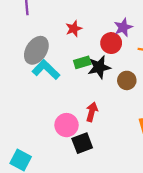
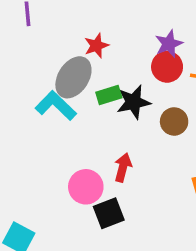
red circle: (111, 43) -> (167, 67), moved
gray ellipse: (36, 50) -> (73, 77), moved

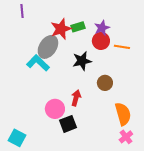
red star: (96, 46) -> (61, 29), size x1.5
green rectangle: (109, 95) -> (78, 27), moved
brown circle: (174, 121) -> (105, 83), moved

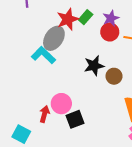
green rectangle: (78, 27) -> (86, 17), turned -32
black star: (82, 61) -> (94, 66), moved
red arrow: (76, 98) -> (44, 114), moved

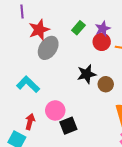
red star: (68, 19) -> (39, 30), moved
cyan L-shape: (43, 55) -> (28, 84), moved
red arrow: (44, 114) -> (30, 122), moved

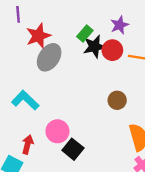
purple star: (103, 29) -> (120, 25), moved
black star: (87, 74) -> (94, 47), moved
black square: (68, 126) -> (73, 149), turned -30

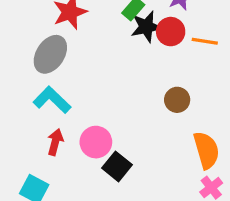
gray ellipse: (49, 57) -> (50, 54), moved
red arrow: (28, 144) -> (55, 142), moved

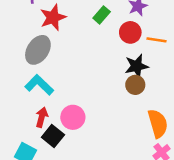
black star: (146, 27) -> (137, 66), moved
black square: (117, 166) -> (53, 136), moved

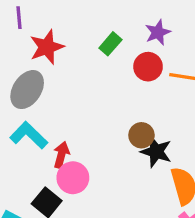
black star: (137, 66) -> (156, 152), moved, turned 30
brown circle: (135, 85) -> (141, 135), moved
red arrow: (42, 117) -> (61, 155), moved

